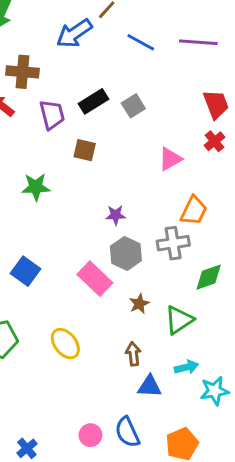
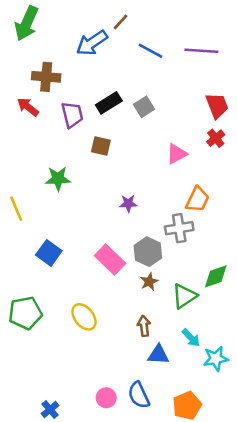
gray hexagon: (126, 253) -> (148, 252), moved
green diamond: (209, 277) -> (216, 276), moved
cyan arrow: (186, 367) -> (191, 338), turned 60

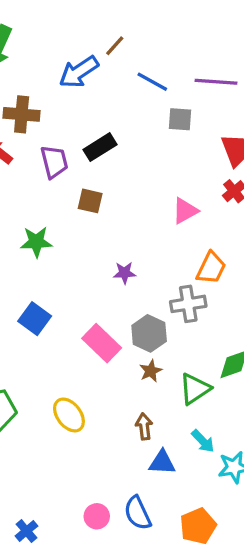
gray square: (144, 107) -> (180, 119), moved, turned 36
blue square: (49, 253) -> (35, 319), moved

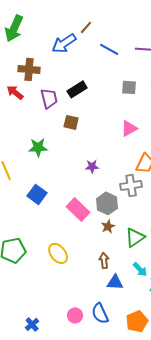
gray square: (180, 119) -> (129, 87), moved

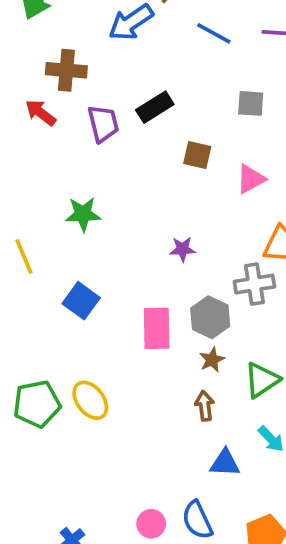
brown square: (71, 122) -> (197, 155), moved
pink rectangle: (78, 209) -> (157, 328), turned 45
yellow ellipse: (58, 253) -> (90, 400), moved
brown arrow: (104, 260) -> (205, 406), moved

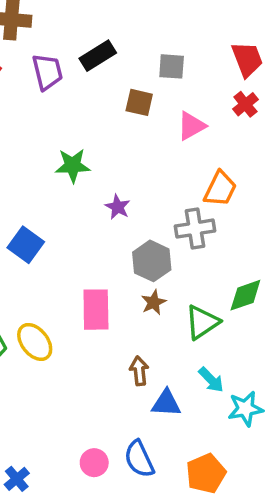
gray square: (251, 103) -> (172, 66), moved
green star: (83, 214) -> (73, 166), moved
purple star: (183, 249) -> (118, 207), moved, turned 30
pink rectangle: (157, 328) -> (96, 310), moved
brown arrow: (205, 406) -> (139, 371), moved

